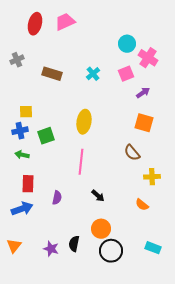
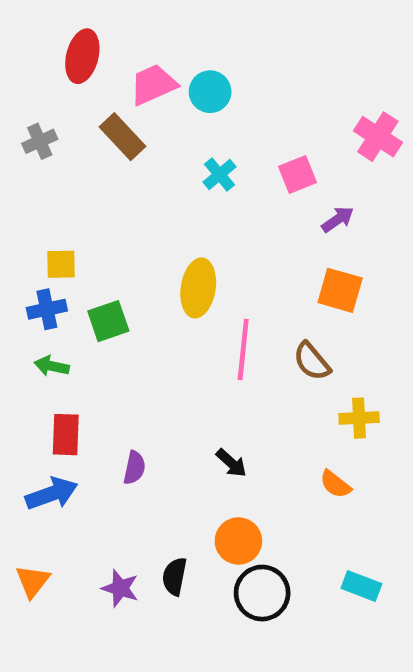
pink trapezoid: (65, 22) -> (153, 85), moved
cyan circle: (127, 44) -> (210, 92), moved
pink cross: (148, 58) -> (378, 137), moved
brown rectangle: (52, 74) -> (123, 137), moved, turned 30
pink line: (81, 162) -> (243, 349), moved

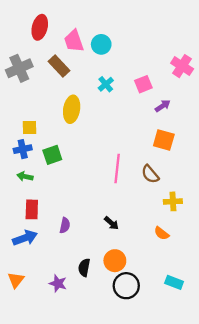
pink trapezoid: (153, 85) -> (74, 41), turned -85
gray cross: (40, 141) -> (19, 68), size x1.6
yellow ellipse: (198, 288) -> (72, 109), moved
black semicircle: (175, 576) -> (84, 267), moved

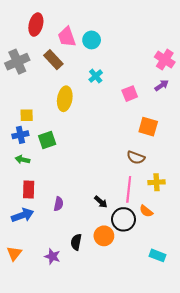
pink square: (143, 84) -> (130, 94), moved
purple arrow: (163, 106) -> (162, 85), moved
pink line: (117, 168) -> (129, 189), moved
brown semicircle: (150, 174) -> (136, 158), turned -30
black circle: (126, 286) -> (124, 219), moved

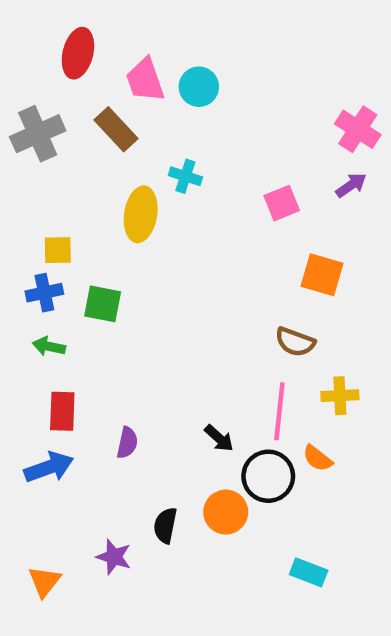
cyan cross: (96, 76) -> (185, 176), moved, turned -32
green square: (47, 140) -> (103, 304), turned 30
orange triangle: (14, 253) -> (44, 581), moved
cyan rectangle: (158, 255) -> (309, 572), moved

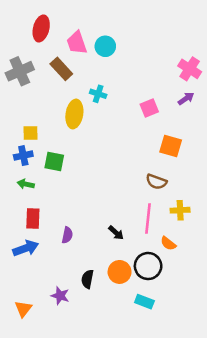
black circle: (268, 476) -> (148, 266), moved
cyan rectangle: (309, 572) -> (144, 302), moved

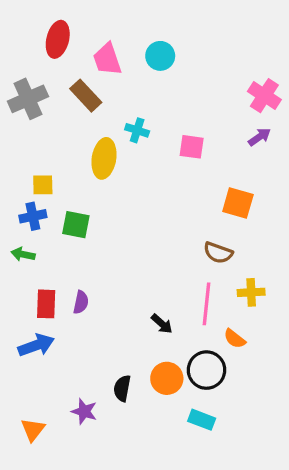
cyan circle: (105, 46) -> (160, 56), moved
pink square: (149, 108) -> (192, 147), moved, turned 30
green arrow: (26, 184) -> (23, 254), moved
purple semicircle: (67, 235) -> (81, 302), moved

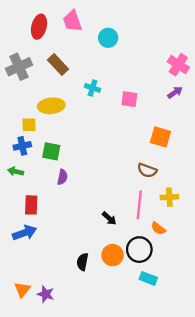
pink trapezoid: (107, 59) -> (72, 21), moved
yellow ellipse: (104, 158) -> (51, 106), moved, turned 75
purple semicircle: (81, 302) -> (62, 177), moved
purple star: (84, 411) -> (46, 294), moved
cyan rectangle: (202, 420) -> (148, 278), moved

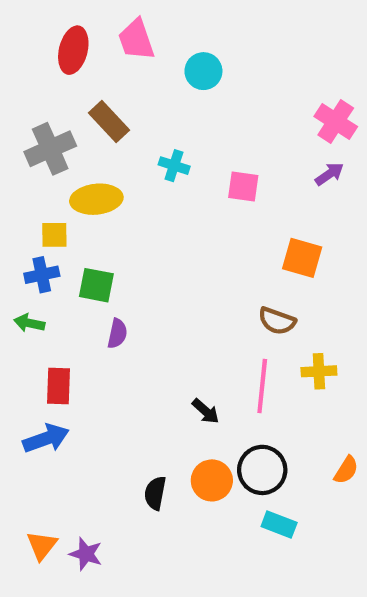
gray cross: (19, 67) -> (50, 149), moved
orange semicircle: (158, 228) -> (346, 470), moved, turned -96

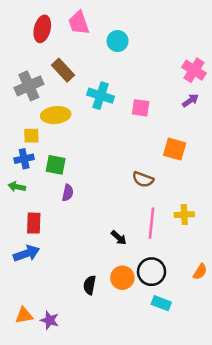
cyan cross: (174, 166) -> (101, 96), size x1.5
brown semicircle: (277, 321) -> (143, 179), moved
orange triangle: (42, 546) -> (24, 315), turned 42

